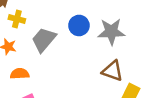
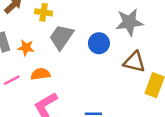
yellow cross: (17, 19) -> (44, 12), moved
blue circle: (79, 25) -> (99, 43), moved

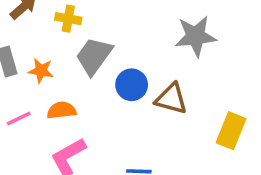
blue circle: (99, 43) -> (132, 85), moved
brown triangle: (134, 62) -> (171, 99), moved

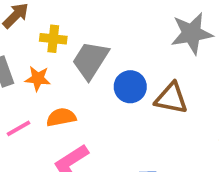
yellow cross: (68, 19) -> (53, 39), moved

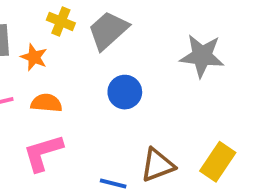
gray trapezoid: (90, 60) -> (108, 30), moved
brown triangle: (171, 98) -> (158, 165), moved, turned -48

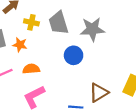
gray trapezoid: (108, 30) -> (58, 23), turned -55
gray star: (202, 56) -> (92, 29), moved

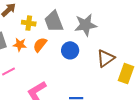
orange semicircle: (31, 69) -> (40, 45), moved, turned -42
brown triangle: (99, 93) -> (106, 58), moved

